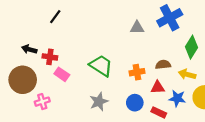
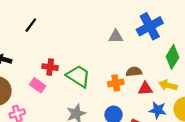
red cross: (50, 57) -> (50, 67), moved
brown semicircle: (163, 65) -> (134, 72), moved
red triangle: (158, 87) -> (145, 89), moved

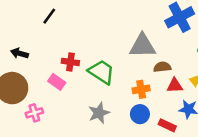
gray triangle: (116, 36) -> (142, 46), moved, size x1.6
orange cross: (116, 83) -> (141, 89), moved

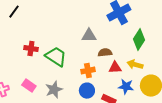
gray triangle: (142, 46) -> (89, 36), size x0.7
pink rectangle: (57, 82) -> (29, 86), moved

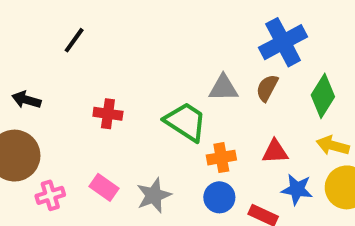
brown semicircle: (105, 53) -> (267, 88), moved, turned -56
green trapezoid: (56, 57) -> (186, 122), moved
yellow arrow: (135, 65) -> (333, 146), moved

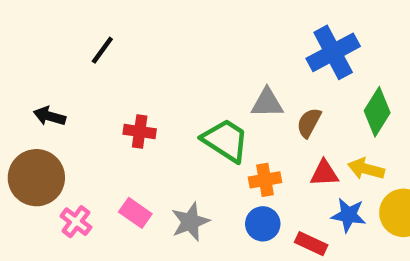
brown semicircle: (267, 88) -> (309, 123), moved
yellow arrow: (333, 146) -> (366, 169), moved
pink cross: (50, 195) -> (76, 222), turned -36

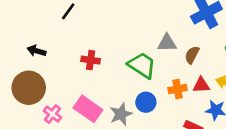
orange cross: (265, 180) -> (177, 89), moved
pink rectangle: (135, 213) -> (88, 109), size x1.5
blue circle: (263, 224) -> (146, 102), moved

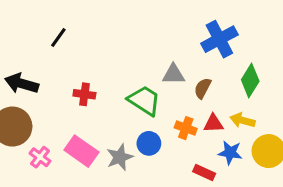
black arrow: (37, 51) -> (22, 84), size x1.5
orange cross: (177, 89) -> (186, 128), turned 30

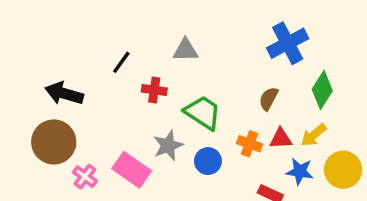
black line: (58, 38) -> (121, 62), moved
gray triangle: (173, 74) -> (185, 50), moved
red cross: (84, 94) -> (154, 90), moved
yellow arrow: (242, 120) -> (314, 135), turned -55
gray star: (120, 157) -> (168, 145), moved

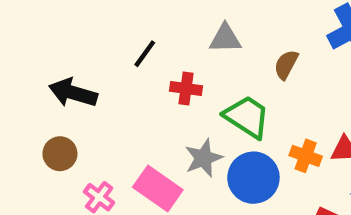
brown semicircle: (269, 99) -> (286, 65), moved
brown circle: (54, 142) -> (60, 154), size x0.6
blue circle: (208, 161) -> (253, 178), size x1.5

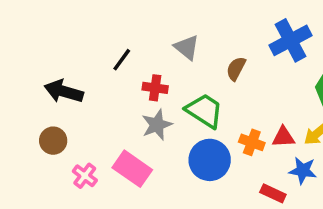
gray triangle: (225, 38) -> (187, 47), turned 40
gray star: (203, 158) -> (157, 125), moved

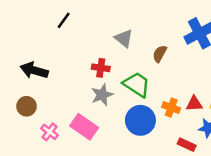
black line: (122, 60) -> (64, 20), moved

